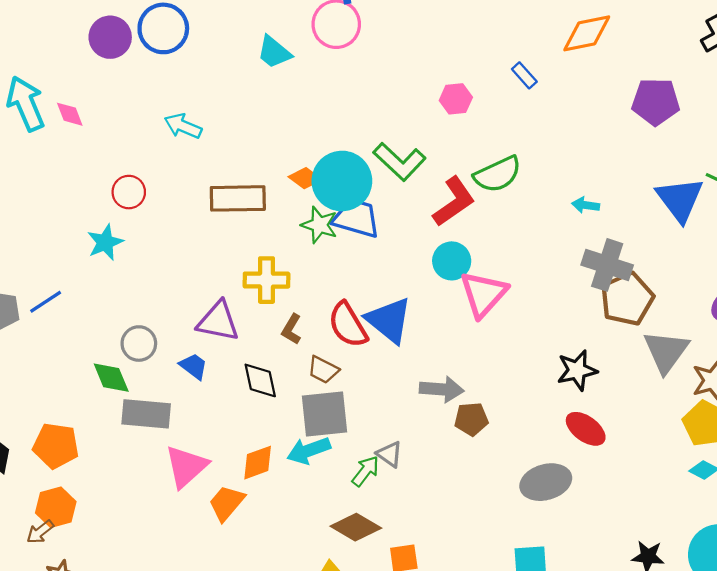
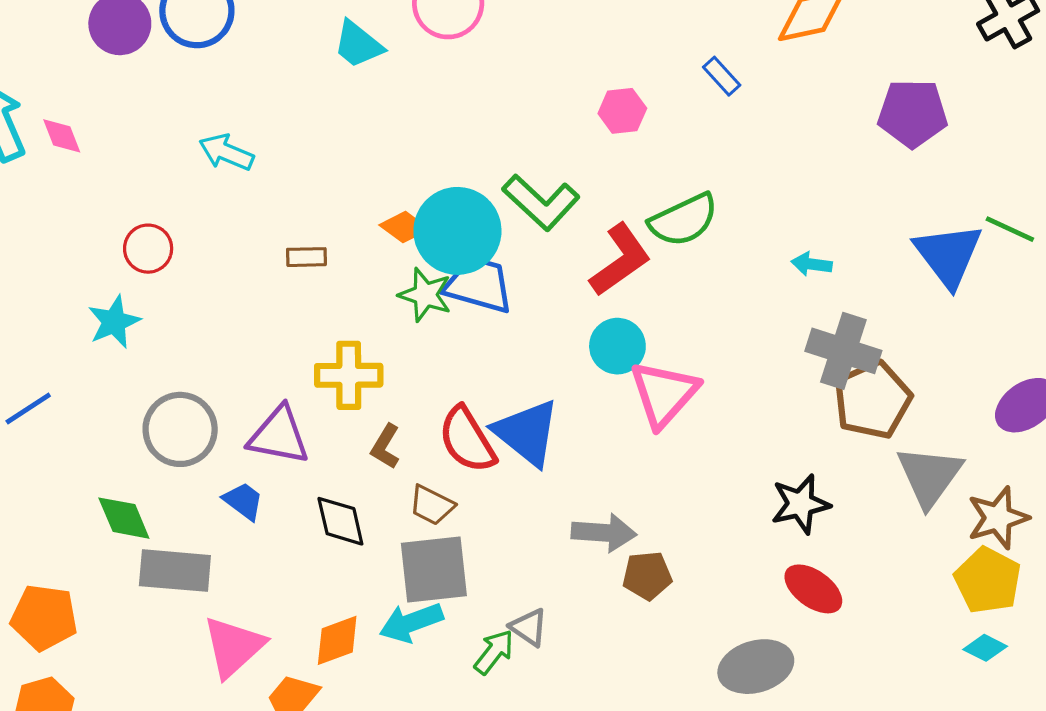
brown rectangle: (238, 198) -> (306, 257), size x0.5
gray circle: (139, 344) -> (180, 429), moved, size x1.4

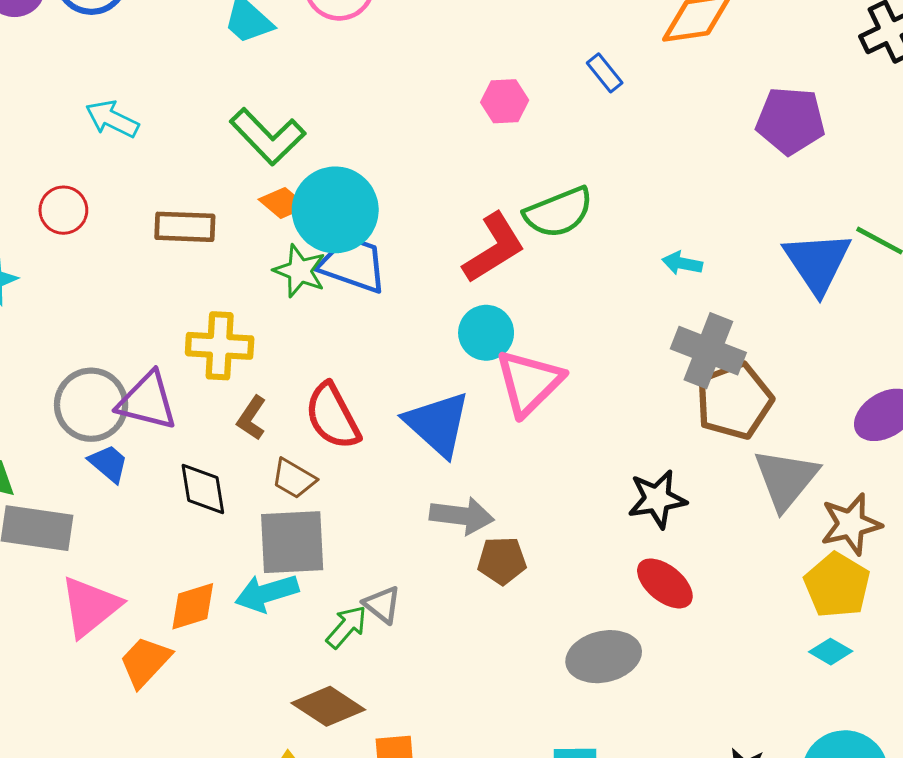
green L-shape: (541, 202) -> (268, 137), moved
red circle: (148, 249) -> (63, 210), moved
brown rectangle: (306, 257) -> (185, 227), size x1.5
gray circle: (180, 429) -> (91, 405), moved
blue triangle: (527, 433) -> (437, 424), moved

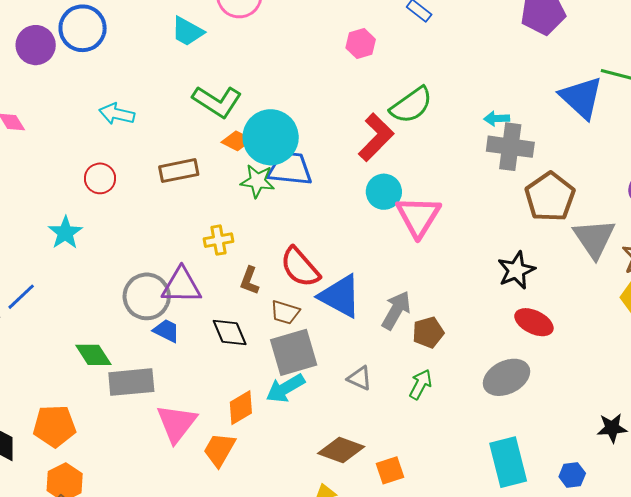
yellow cross: (220, 346) -> (219, 240), size x0.7
gray cross: (708, 351) -> (510, 147), moved
blue triangle: (437, 424) -> (340, 296), moved
gray arrow: (462, 516) -> (396, 310), turned -54
green arrow: (346, 627) -> (420, 384), moved

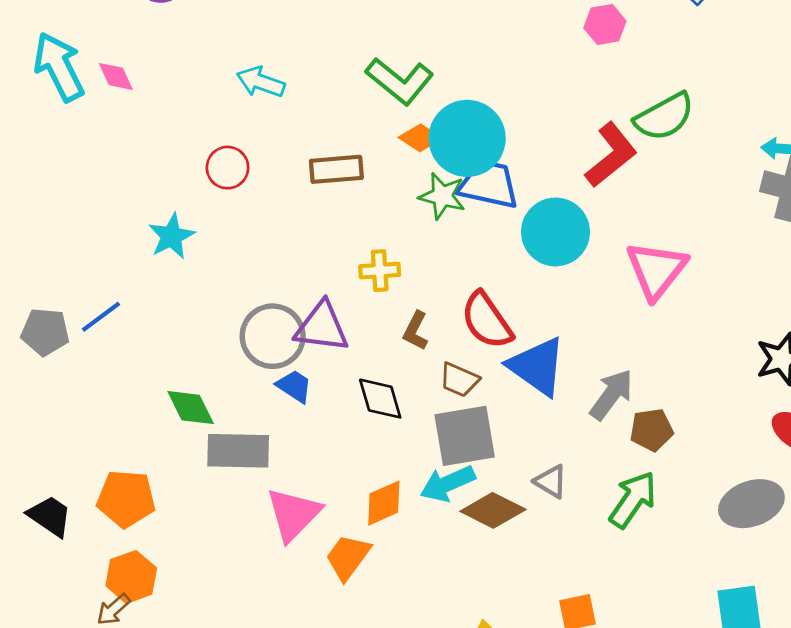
cyan circle: (384, 192) -> (556, 232), moved, size x1.4
green arrow: (420, 384) -> (633, 500), size x1.4
brown diamond: (341, 450) -> (493, 510), moved

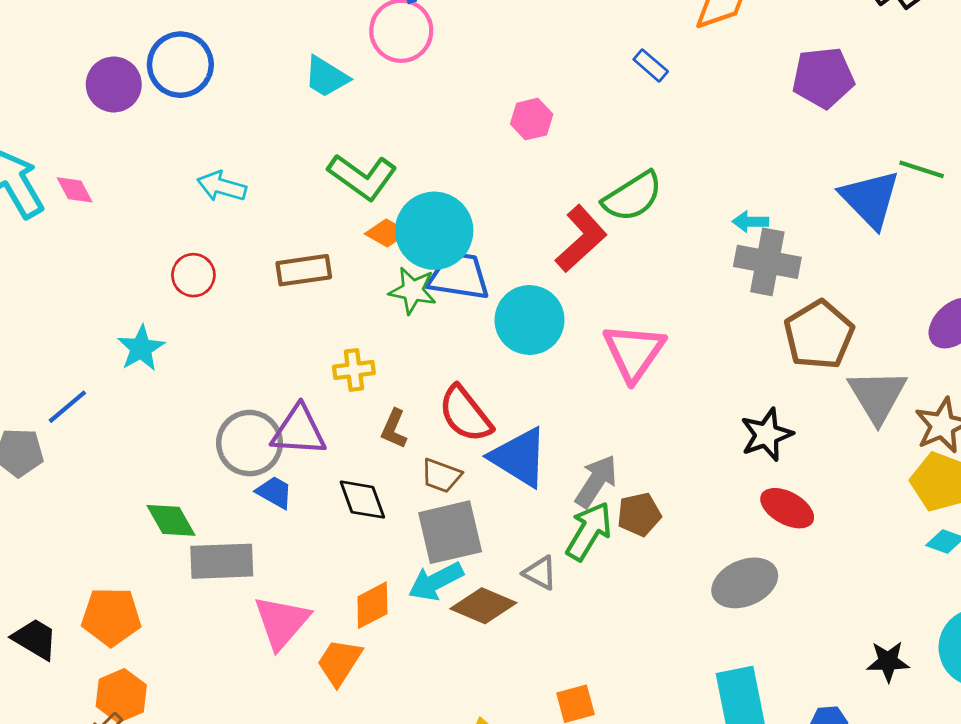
pink hexagon: (605, 24) -> (532, 119), moved
blue line: (101, 317) -> (67, 407), moved
green arrow: (633, 500) -> (589, 531), moved

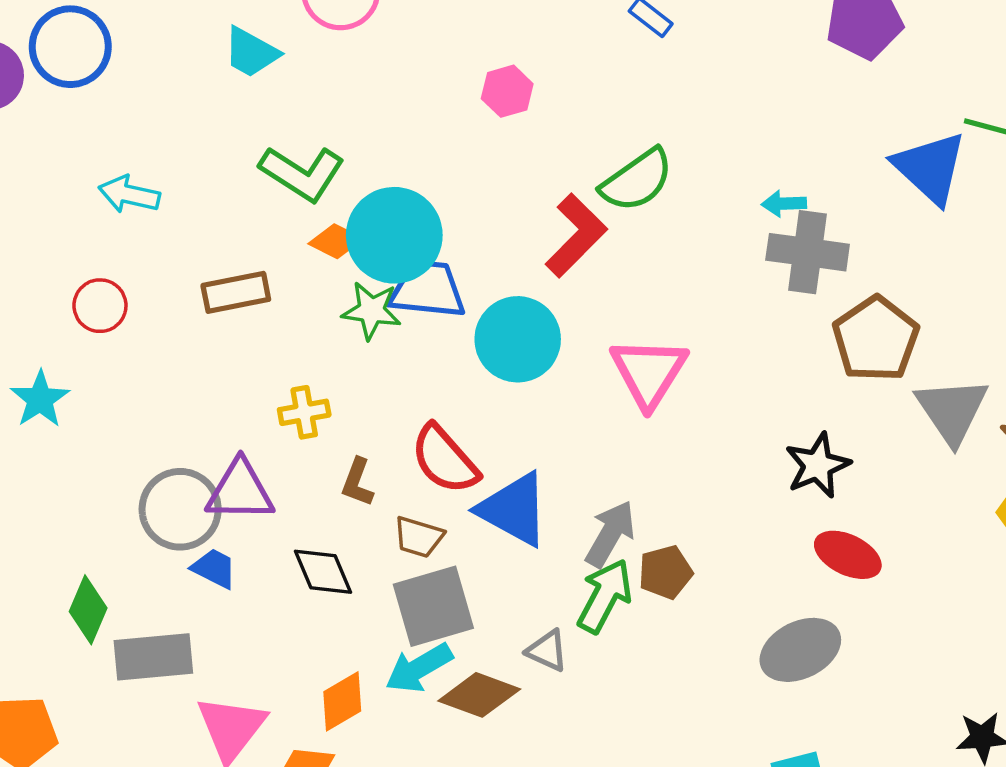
green diamond: (171, 520) -> (88, 610), turned 56

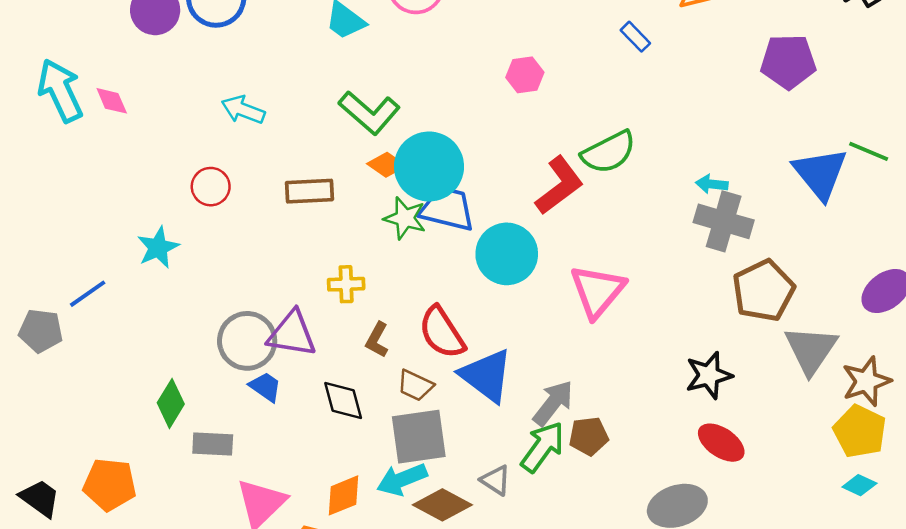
gray rectangle: (153, 657) -> (213, 444), size x0.7

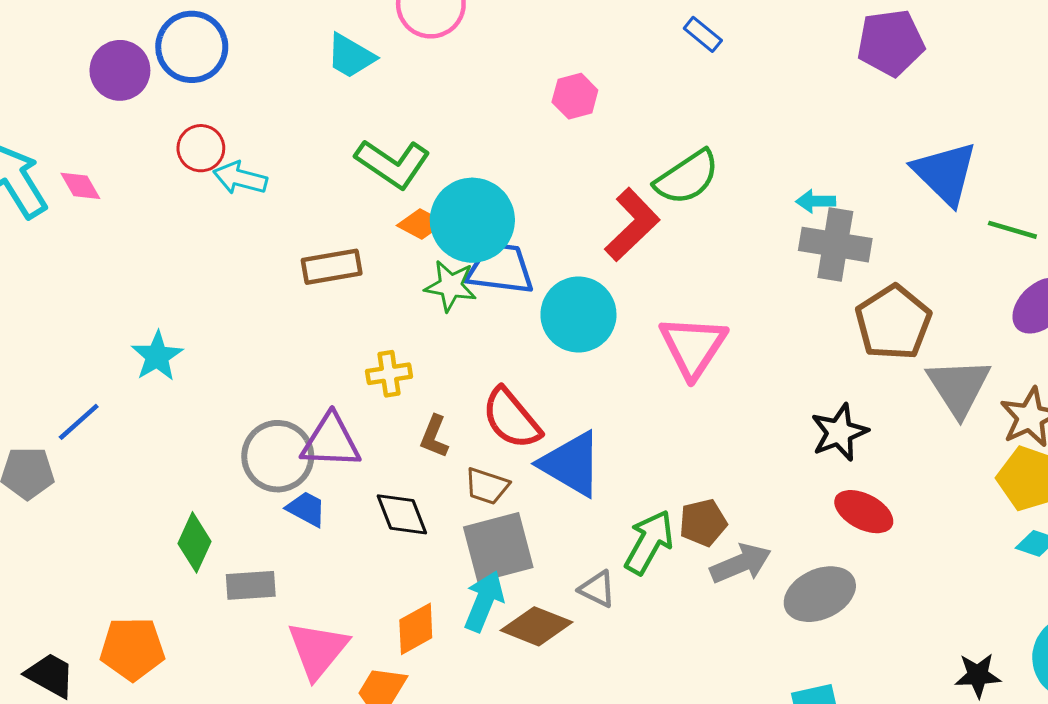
green line: (869, 151) -> (1012, 230), moved
red circle: (211, 187) -> (201, 148), moved
gray arrow: (553, 403) -> (741, 563), moved, turned 36
cyan arrow: (402, 479) -> (484, 601), turned 141

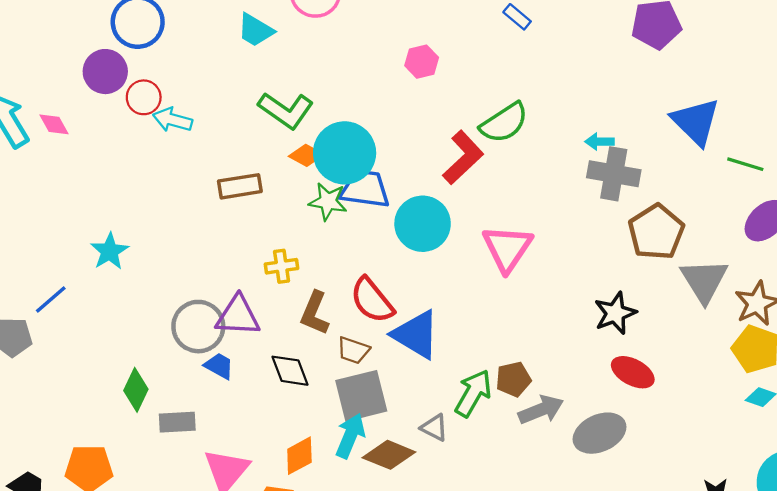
purple circle: (120, 70) -> (105, 72), moved
brown L-shape: (434, 437) -> (315, 313), size x1.4

